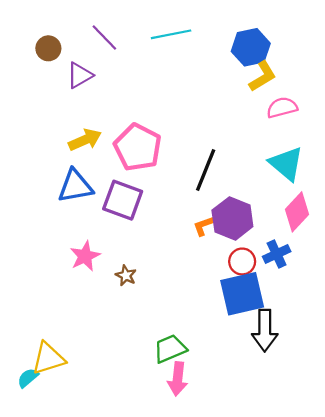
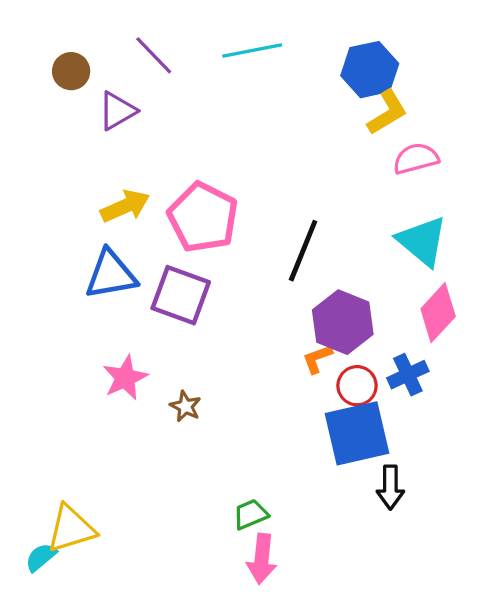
orange L-shape: (203, 226) -> (317, 359), moved
black arrow: (265, 330) -> (390, 487), size x0.7
green trapezoid: (170, 349) -> (251, 514), size x0.7

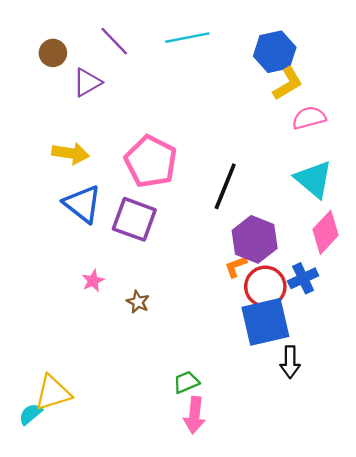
yellow arrow: (125, 206) -> (71, 153), moved, turned 33
blue triangle: (111, 274) -> (82, 204), turned 48
pink star: (125, 378) -> (93, 281), size x0.7
red circle: (357, 386) -> (265, 287), size x1.4

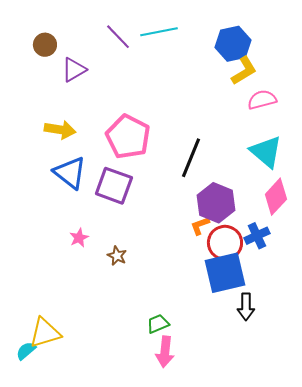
purple line: (114, 41) -> (118, 37), moved

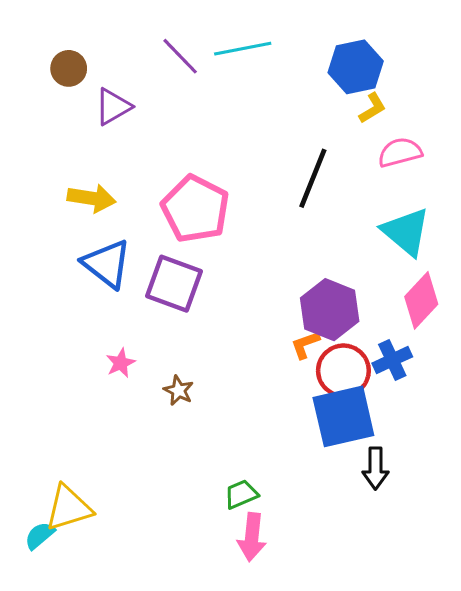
yellow L-shape: (244, 71) -> (372, 108), size x0.7
black line: (191, 158) -> (313, 178), moved

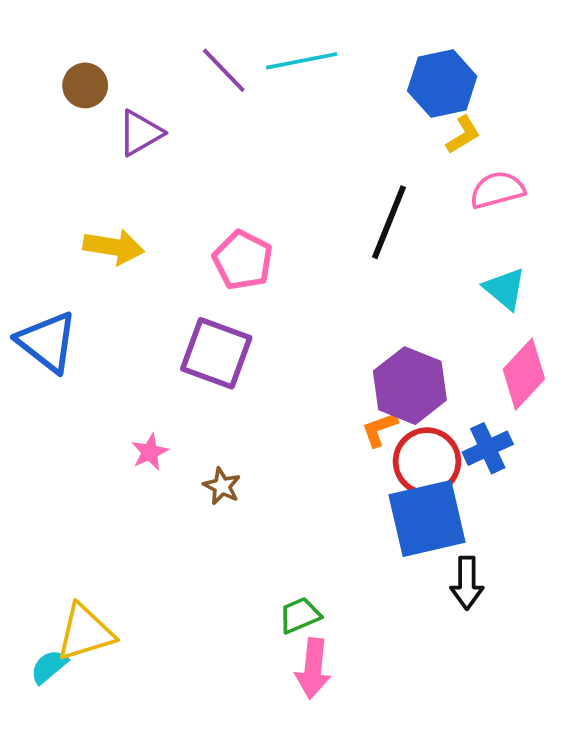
pink pentagon: (195, 209) -> (243, 260), size x0.7
cyan triangle: (406, 232) -> (505, 289), size x0.7
blue triangle: (107, 264) -> (47, 342), moved

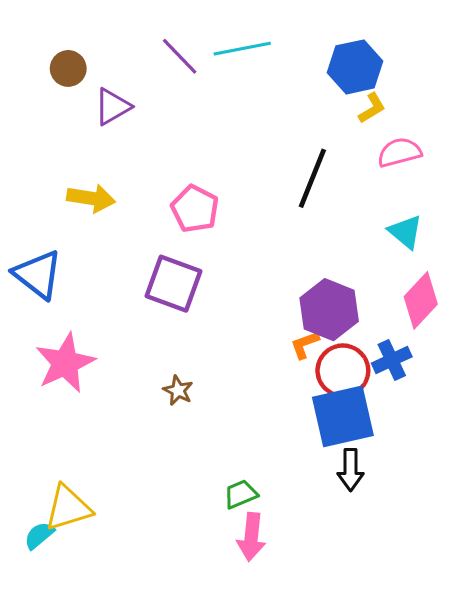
pink star: (150, 452) -> (65, 363), moved, size x2.0
black arrow: (467, 583) -> (351, 470), moved

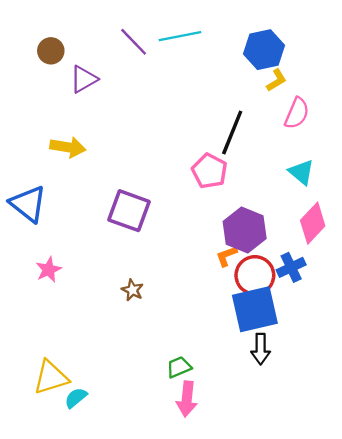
pink semicircle: (399, 152) -> (297, 113), turned 128
pink pentagon: (195, 209) -> (210, 171), moved
pink star: (65, 363) -> (49, 270), size x0.6
cyan semicircle: (39, 535) -> (76, 398), moved

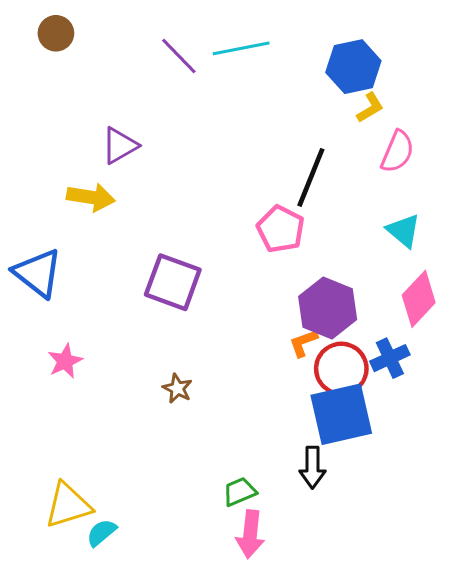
brown circle: (51, 51) -> (56, 33), moved
purple triangle: (84, 79) -> (120, 146), moved
black arrow: (261, 349) -> (312, 467), moved

